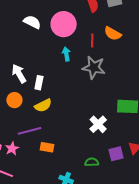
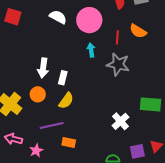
white arrow: (19, 74) -> (43, 68), turned -144
yellow semicircle: (43, 105) -> (66, 101), turned -30
pink star: (12, 149) -> (36, 151), moved

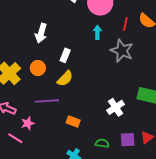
white arrow: (43, 68) -> (41, 33), moved
orange rectangle: (69, 143) -> (73, 121), moved

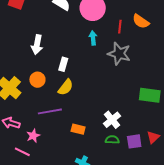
white cross: (116, 107) -> (112, 120), moved
green semicircle: (102, 143) -> (112, 140), moved

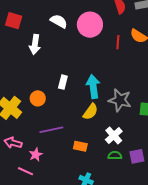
cyan arrow: (93, 38) -> (93, 87), moved, size x1.6
white arrow: (37, 45) -> (35, 45), moved
gray star: (119, 54) -> (120, 100), moved
yellow semicircle: (66, 87) -> (90, 112), moved

